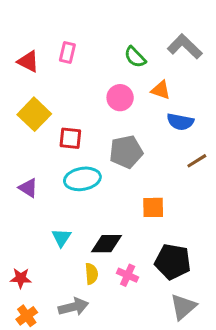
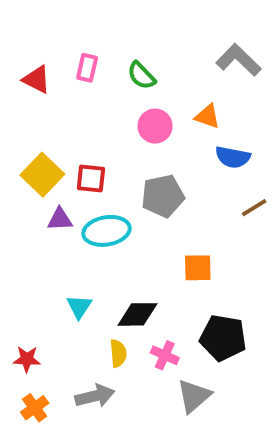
green semicircle: (135, 57) -> (141, 76), moved
yellow square: (34, 114) -> (42, 175), moved
purple triangle: (28, 188) -> (60, 219), moved, turned -35
gray triangle: (183, 307) -> (194, 396), moved

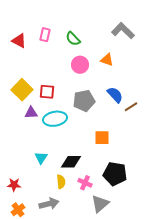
blue semicircle: (233, 157) -> (115, 95), moved, turned -144

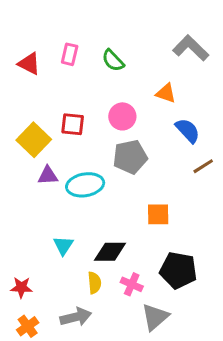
pink circle: (80, 65) -> (122, 116), moved
red square: (47, 92) -> (73, 124), moved
blue semicircle: (115, 95) -> (188, 130), moved

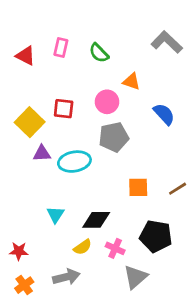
orange triangle: (166, 93) -> (131, 81), moved
brown line: (203, 166) -> (178, 189), moved
yellow semicircle: (94, 283) -> (83, 247), turned 60

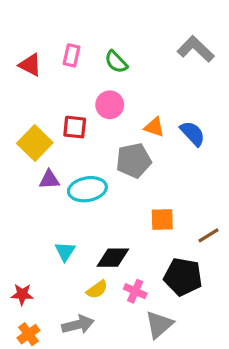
orange triangle: (131, 81) -> (154, 127), moved
pink circle: (107, 102) -> (110, 105), moved
brown line: (178, 189) -> (208, 235), moved

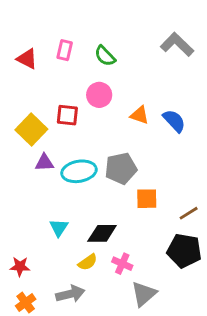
gray pentagon: (134, 161) -> (121, 168), moved
black pentagon: (183, 277) -> (184, 251), moved

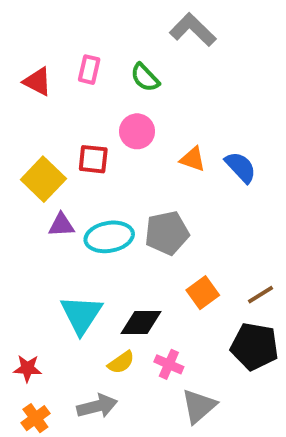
gray L-shape: (177, 44) -> (193, 30), moved
orange square: (147, 199) -> (203, 293), moved, turned -35
cyan triangle: (59, 228) -> (81, 315), size x1.6

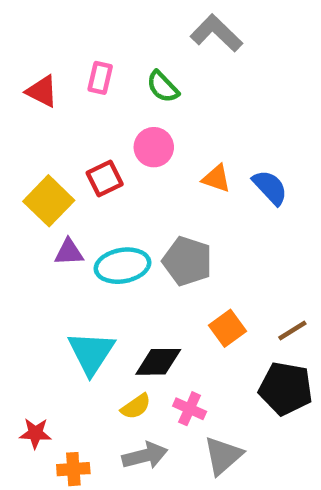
red square: (93, 159) -> (105, 178), turned -32
gray pentagon: (167, 233) -> (187, 261), turned 30
red star: (27, 368) -> (35, 433), moved
gray arrow: (97, 406) -> (145, 456), moved
orange cross: (35, 418) -> (73, 469), moved, turned 32

